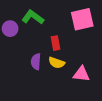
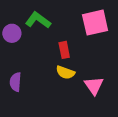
purple semicircle: (36, 62) -> (15, 82), moved
pink triangle: (81, 74) -> (94, 86), turned 48

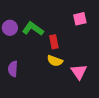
green L-shape: (38, 20) -> (33, 29), moved
pink square: (95, 23) -> (80, 19), size x0.6

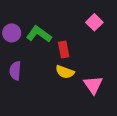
pink square: (80, 19) -> (94, 22), turned -32
purple semicircle: (13, 69) -> (15, 71), moved

